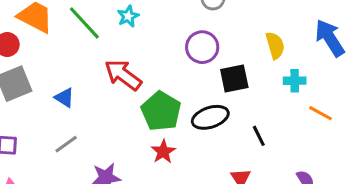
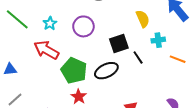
cyan star: (128, 16) -> (50, 23), moved
purple circle: (202, 47) -> (83, 26), moved
blue triangle: (64, 98) -> (10, 69), turned -32
black line: (259, 136) -> (138, 58), moved

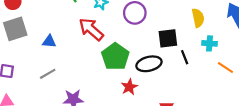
red star: (79, 97) -> (129, 87), moved

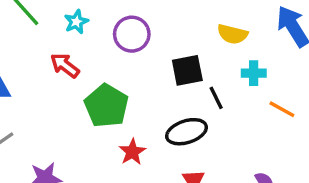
yellow semicircle: (198, 18) -> (232, 34), turned 120
red arrow: (91, 29) -> (65, 65), size x0.7
black ellipse: (149, 64) -> (187, 132), moved

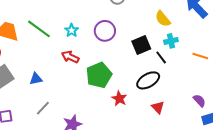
yellow semicircle: (232, 34) -> (163, 19), turned 48
cyan cross: (254, 73) -> (171, 41), moved
green pentagon: (106, 106) -> (99, 75), turned 30

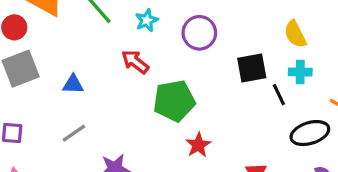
black ellipse: (148, 80) -> (310, 133), moved

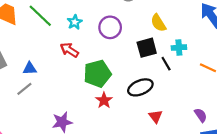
yellow semicircle: (295, 34) -> (158, 23), moved
gray line: (74, 133) -> (24, 89), moved
black ellipse: (310, 133) -> (140, 87), moved
red star: (198, 145) -> (104, 100), moved

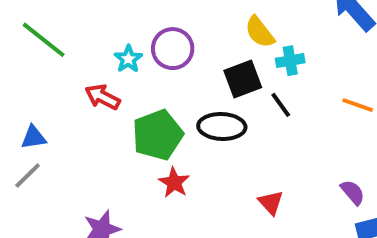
cyan star: (75, 22) -> (128, 59), moved
cyan cross: (179, 48) -> (290, 61), moved
black ellipse: (140, 87) -> (222, 127), moved, turned 30

